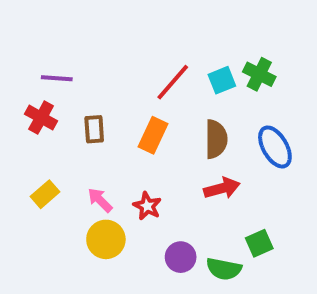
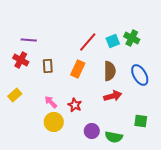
yellow rectangle: (45, 194) -> (15, 95), moved
green square: (259, 243) -> (141, 121), moved, turned 32

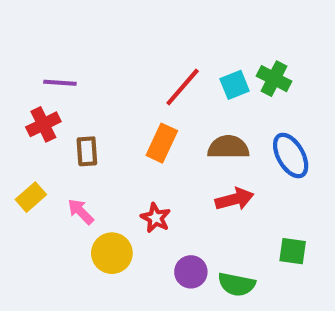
red cross: (21, 60) -> (43, 124), turned 35
brown rectangle: (48, 66) -> (87, 151), moved
brown semicircle: (110, 71) -> (228, 147), turned -90
pink arrow: (51, 102) -> (81, 212), moved

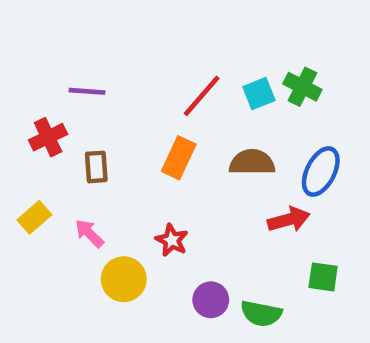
purple line: (60, 83) -> (87, 91), moved
blue ellipse: (291, 156) -> (321, 172), turned 57
red arrow: (235, 199) -> (289, 220), moved

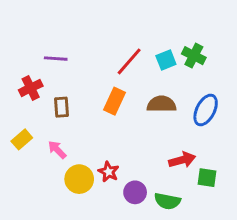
red arrow: (289, 220) -> (182, 160), moved
red star: (172, 240) -> (109, 172), moved

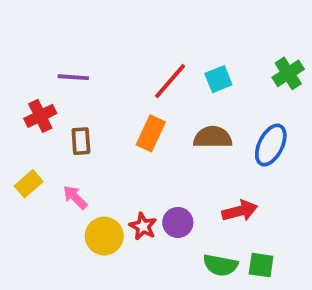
green cross: (194, 56) -> (288, 73), moved, turned 30
green square: (207, 178) -> (261, 265), moved
purple circle: (135, 192) -> (178, 222), moved

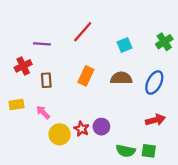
red line: (170, 81) -> (83, 32), moved
yellow rectangle: (29, 184) -> (17, 105), turned 32
red arrow: (240, 211) -> (155, 120), moved

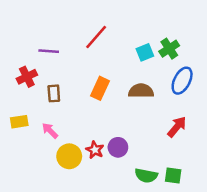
green cross: (164, 42) -> (169, 49), moved
blue ellipse: (154, 82) -> (182, 81), moved
red arrow: (155, 120) -> (177, 127), moved, turned -36

